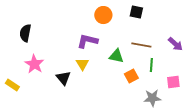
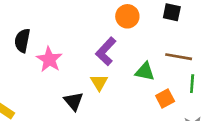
purple L-shape: (87, 41) -> (106, 51), turned -60
pink star: (34, 64) -> (49, 59), moved

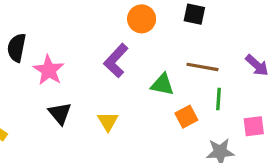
yellow triangle: (99, 82) -> (108, 121), moved
black triangle: (73, 101) -> (60, 113), moved

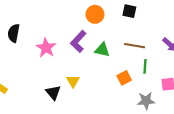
pink star: (49, 70) -> (46, 48), moved
green triangle: (162, 85) -> (102, 50), moved
black triangle: (60, 113) -> (53, 93), moved

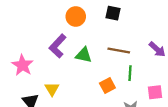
pink star: (46, 48) -> (23, 65), moved

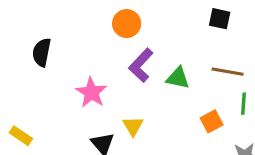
orange circle: (76, 16) -> (127, 24), moved

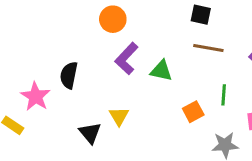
black semicircle: (42, 52) -> (69, 75), moved
brown line: (228, 72) -> (208, 48), moved
pink star: (91, 92) -> (35, 96), moved

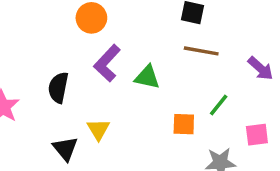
black semicircle: (69, 75) -> (58, 88), moved
green line: (224, 95) -> (219, 105), turned 35
orange square: (193, 112) -> (184, 124), turned 30

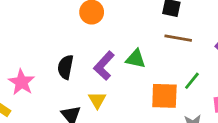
purple L-shape: (107, 63) -> (104, 66), moved
orange square: (184, 124) -> (164, 96), size x1.5

